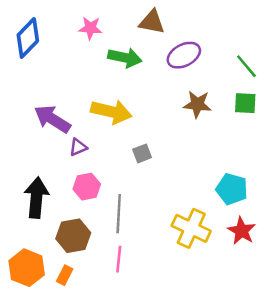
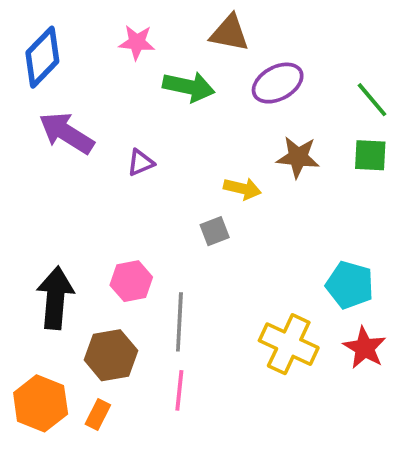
yellow arrow: (111, 112) -> (242, 189), moved, size x0.6
purple arrow: (52, 119) -> (66, 133), moved
purple triangle: (78, 147) -> (141, 163), moved

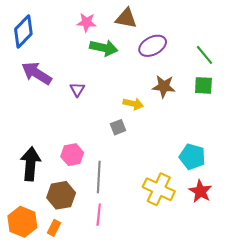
pink star: (137, 42) -> (86, 22), moved
purple triangle: (141, 163) -> (77, 90), turned -35

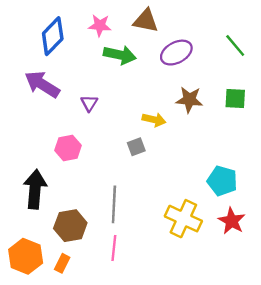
blue diamond: (23, 32) -> (53, 36), moved
green line: (204, 55) -> (235, 45), moved
pink hexagon: (72, 155) -> (68, 148), moved

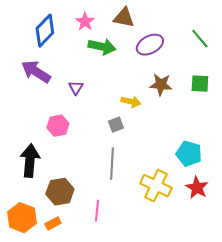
pink star: (100, 25) -> (85, 22), turned 30
gray line: (114, 204) -> (112, 164), moved
orange rectangle: (62, 263) -> (53, 224), turned 35

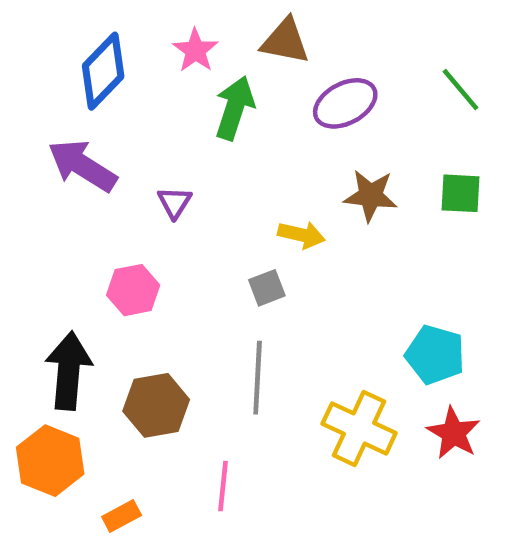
green arrow: (102, 47) -> (235, 108), turned -84
brown hexagon: (60, 192) -> (156, 405), moved
orange hexagon: (22, 218) -> (50, 461), moved

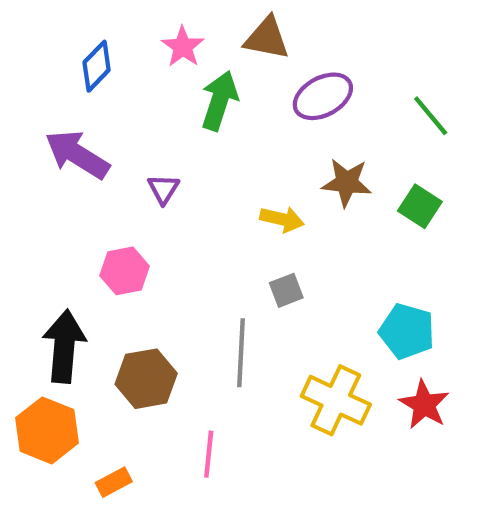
blue diamond: (103, 71) -> (97, 66), size x0.7
green line: (460, 90) -> (431, 116), moved
green square: (460, 193) -> (420, 206), moved, turned 30
gray square: (267, 288) -> (286, 290), moved

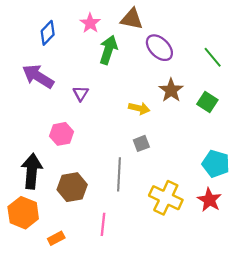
purple ellipse: (323, 96) -> (159, 48), turned 72
brown star: (347, 183) -> (171, 90), turned 30
cyan pentagon: (407, 331) -> (216, 164), moved

